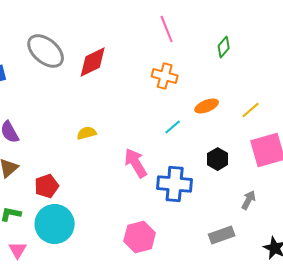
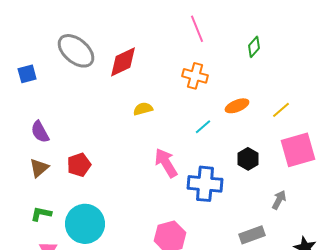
yellow semicircle: (87, 133) -> (143, 109), moved
red pentagon: (47, 186) -> (79, 165), moved

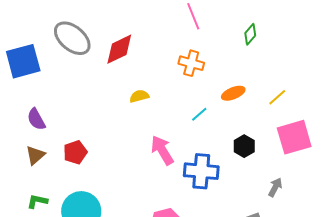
blue square: (27, 74) -> (23, 61), size x1.8

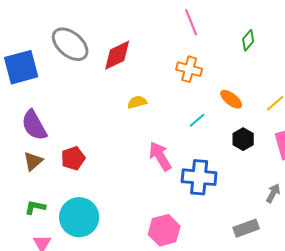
orange ellipse: (233, 93) -> (231, 99), turned 60
purple semicircle: (36, 119) -> (34, 125), size x1.4
black hexagon: (244, 146) -> (243, 139), moved

